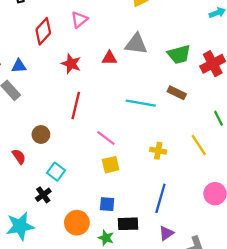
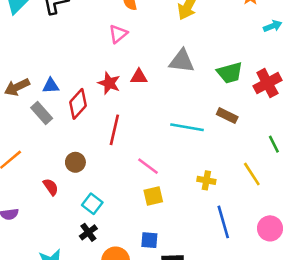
red diamond: (43, 31) -> (78, 104), moved
red triangle: (109, 58) -> (139, 77), moved
black cross: (43, 195) -> (88, 232), moved
blue line: (160, 198) -> (223, 222), moved, turned -32

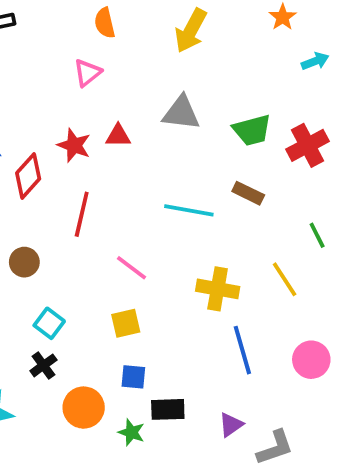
yellow cross: (206, 180) -> (218, 289), size x1.5
yellow square: (153, 196) -> (126, 323), moved

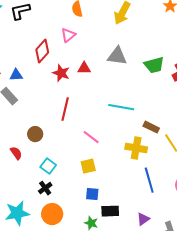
red diamond: (28, 176) -> (42, 51), moved
brown rectangle: (248, 193) -> (151, 127), moved
orange circle: (84, 408) -> (52, 214), moved

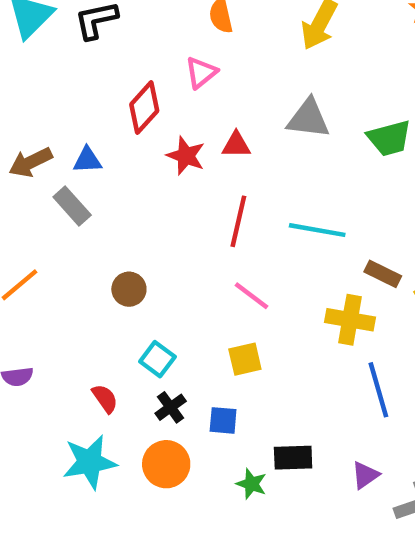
red line: (65, 109) -> (238, 221), moved
red semicircle: (16, 153) -> (105, 399), moved
black cross: (45, 188) -> (171, 407), moved
blue square: (92, 194) -> (223, 420), moved

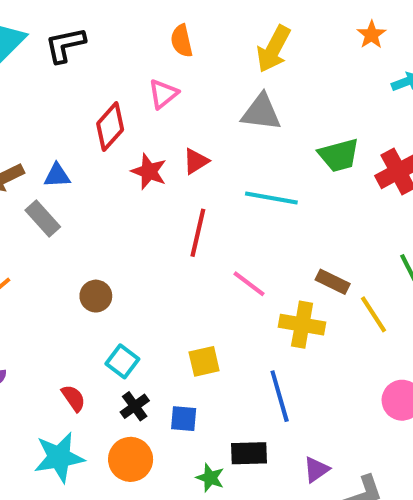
gray triangle: (308, 118) -> (261, 112), moved
red triangle: (236, 145) -> (196, 161), turned -32
cyan line: (317, 230) -> (271, 198), moved
pink line: (251, 296) -> (249, 284), moved
blue line: (378, 390) -> (280, 396), moved

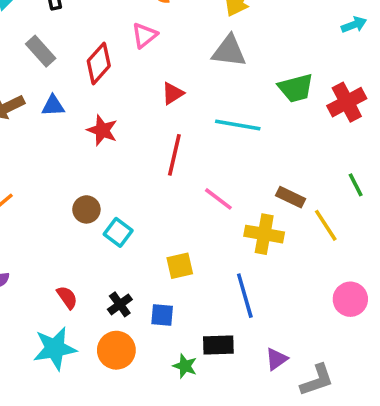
red star: (149, 171) -> (102, 130), moved
gray rectangle: (43, 218) -> (41, 51), moved
cyan square: (122, 361) -> (118, 232), moved

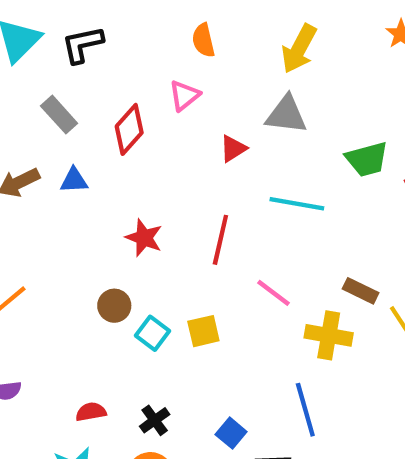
red triangle: (173, 93) -> (233, 149), moved
red star: (102, 130) -> (144, 238), moved
yellow square: (180, 266) -> (203, 331), moved
red semicircle: (67, 297) -> (91, 412), turned -65
blue square: (162, 315) -> (231, 433), moved, turned 35

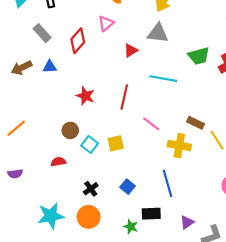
red semicircle: (91, 412) -> (58, 162), moved
blue square: (231, 433) -> (128, 187), moved

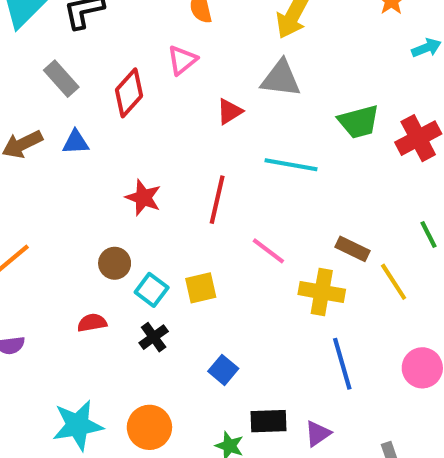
blue line: (167, 183) -> (342, 364), moved
black cross: (91, 189) -> (154, 337), moved
purple triangle: (187, 222) -> (318, 434), moved

